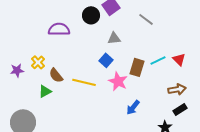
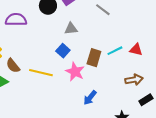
red triangle: (179, 59) -> (136, 50), turned -32
black rectangle: (180, 109) -> (146, 100), moved

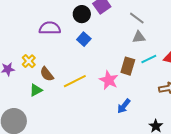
gray triangle: (71, 29) -> (139, 37), moved
blue square: (63, 51) -> (84, 39), moved
yellow line: (41, 73) -> (75, 81), turned -40

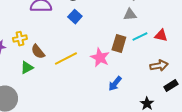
yellow cross: (29, 61) -> (20, 39), turned 32

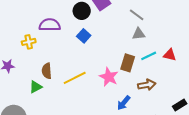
yellow cross: (20, 39) -> (29, 42), moved
brown semicircle: (38, 52) -> (47, 71), turned 35
brown arrow: (159, 66) -> (147, 85), moved

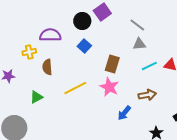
brown rectangle: (128, 63) -> (112, 64), moved
brown semicircle: (47, 71) -> (47, 67), moved

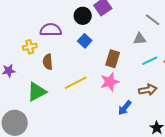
gray line: (137, 25) -> (153, 20), moved
pink star: (109, 87) -> (110, 82), turned 30
green triangle: (36, 97) -> (37, 92), size x1.5

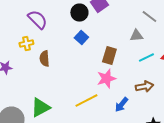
purple semicircle: (51, 30) -> (37, 20), moved, turned 45
yellow line: (76, 83) -> (86, 101), moved
green triangle: (37, 92) -> (40, 108), moved

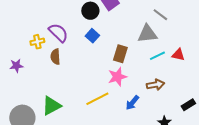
purple semicircle: (37, 20) -> (58, 33), moved
gray triangle: (136, 36) -> (147, 34), size x1.5

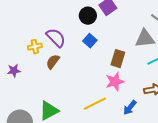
brown semicircle: (55, 57) -> (53, 62), turned 42

